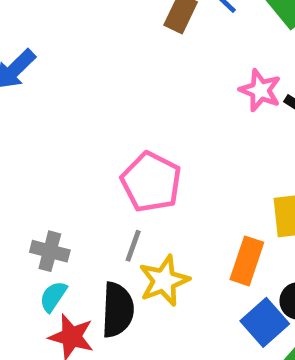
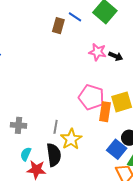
pink pentagon: (151, 182) -> (91, 97), moved
gray cross: (50, 251) -> (18, 125), moved
orange rectangle: (247, 261) -> (105, 112), moved

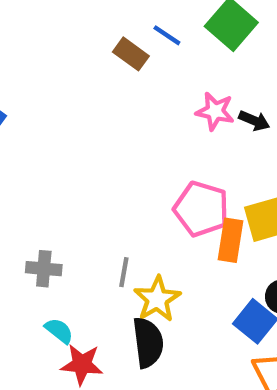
brown rectangle: (58, 26) -> (131, 54), turned -70
cyan semicircle: (26, 154) -> (59, 331), turned 104
black semicircle: (54, 155) -> (148, 343), moved

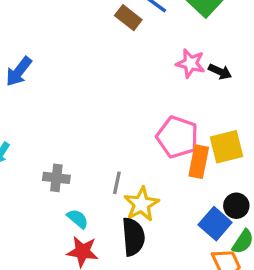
cyan semicircle: (59, 331) -> (78, 219), moved

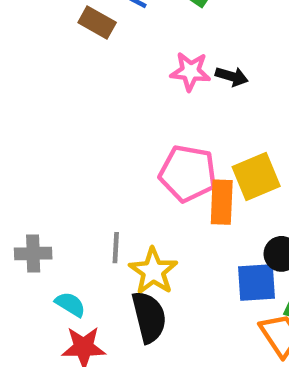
blue square: (215, 224) -> (257, 283), turned -36

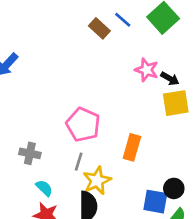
pink pentagon: (188, 173) -> (83, 125), moved
yellow square: (256, 177) -> (176, 103), moved
orange rectangle: (222, 202) -> (132, 147), moved

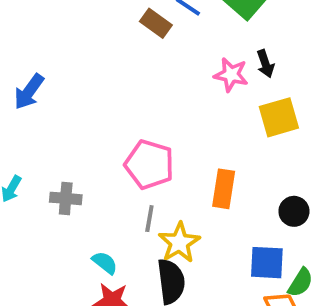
black arrow: (170, 79) -> (265, 64), moved, turned 48
gray cross: (30, 153) -> (66, 198), moved
black circle: (174, 188) -> (294, 211), moved

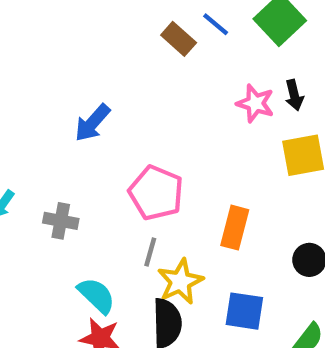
blue arrow: (29, 92) -> (92, 123), moved
cyan semicircle: (105, 263) -> (96, 295), size x1.4
blue square: (267, 263) -> (244, 311), moved

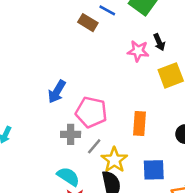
blue arrow: (92, 123) -> (57, 92), moved
gray cross: (61, 221) -> (71, 134), moved
gray line: (150, 252) -> (94, 146), turned 35

